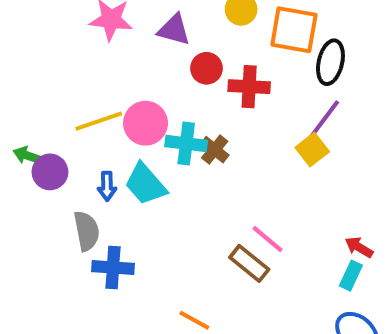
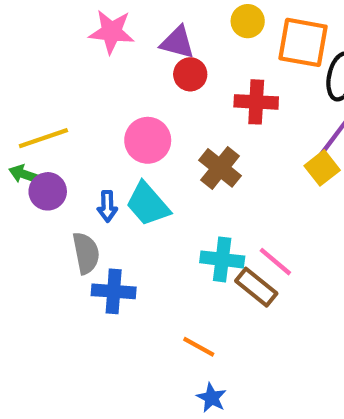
red circle: (206, 68) -> (190, 74), moved
yellow line: (99, 121) -> (43, 138), moved
cyan cross: (186, 143) -> (222, 259), moved
brown cross: (215, 150) -> (220, 168), size x1.4

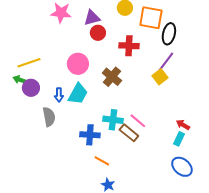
purple triangle: (177, 42) -> (92, 18), turned -30
cyan trapezoid: (148, 204) -> (78, 94), turned -110
blue cross: (114, 291) -> (90, 135), moved

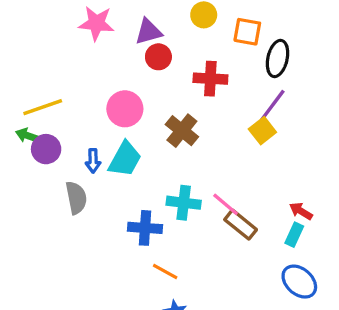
orange square: (151, 18) -> (247, 32), size x0.7
brown rectangle: (129, 133) -> (241, 225), moved

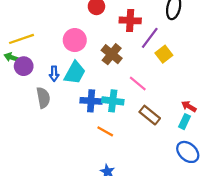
purple line: (272, 105) -> (150, 38), moved
pink line: (226, 204) -> (138, 84), moved
blue cross: (145, 228) -> (91, 101), moved
orange line: (165, 271) -> (105, 131), moved

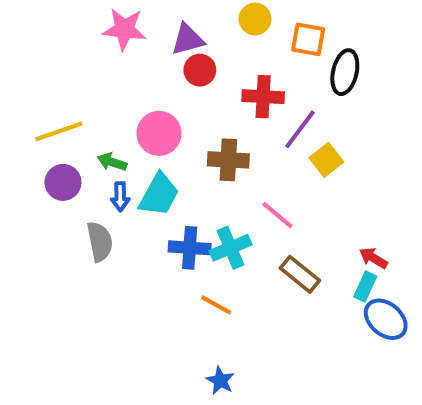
brown cross: (112, 54) -> (228, 160), turned -36
green arrow: (12, 57) -> (112, 162), moved
cyan cross: (113, 101) -> (230, 248), turned -30
blue ellipse: (188, 152) -> (386, 319), moved

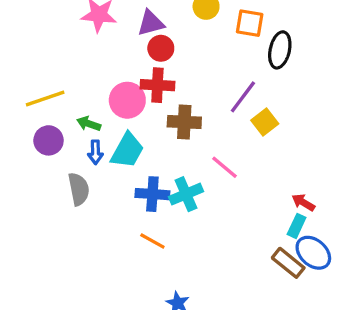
red cross: (263, 97) -> (157, 85), moved
brown rectangle: (300, 274) -> (288, 263), moved
orange line: (216, 305) -> (152, 241), moved

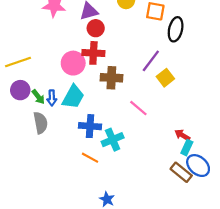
green arrow: (89, 124) -> (38, 97), moved, turned -147
cyan cross: (186, 194) -> (113, 140), moved
red arrow: (303, 202) -> (182, 135), moved

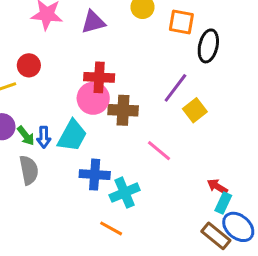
red circle: (96, 28) -> (29, 65), moved
pink circle: (73, 63) -> (93, 98), moved
orange line: (90, 158) -> (111, 228), moved

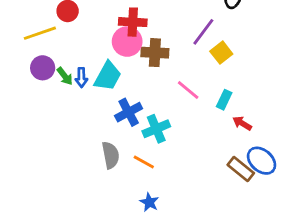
gray semicircle: (29, 170) -> (111, 155), moved
blue cross: (95, 175) -> (129, 112), turned -32
cyan rectangle: (223, 203) -> (224, 100), moved

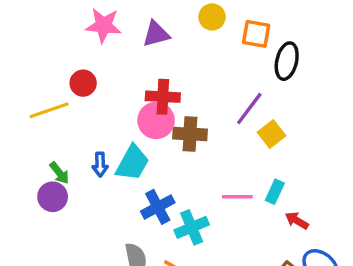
purple circle: (43, 68) -> (53, 197), moved
green arrow: (65, 76) -> (59, 173), moved
pink line: (188, 90) -> (237, 197), moved, turned -40

